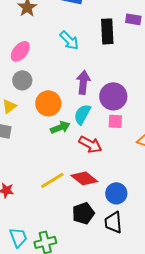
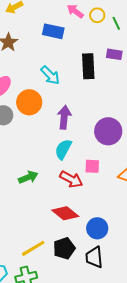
purple circle: (113, 96) -> (108, 131), moved
orange circle: (48, 103) -> (29, 102), moved
pink square: (115, 121) -> (92, 166), moved
green arrow: (60, 127) -> (28, 177), moved
yellow line: (52, 180) -> (33, 248), moved

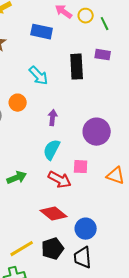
orange circle: (29, 102) -> (18, 103), size x0.7
purple arrow: (64, 117) -> (53, 118), size x0.7

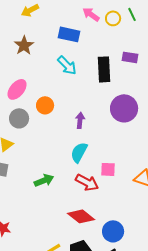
green line: (105, 24) -> (132, 14), moved
cyan arrow: (39, 76) -> (67, 65), moved
purple circle: (97, 132) -> (124, 108), moved

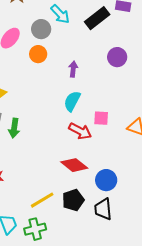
black rectangle: (104, 69) -> (97, 18), turned 55
purple circle: (124, 108) -> (117, 57), size x0.7
gray circle: (19, 118) -> (41, 29), moved
green arrow: (44, 180) -> (14, 128), moved, turned 120

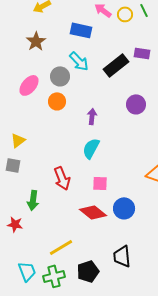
pink square: (101, 118) -> (100, 183), moved
green arrow: (14, 128) -> (33, 200), moved
red arrow: (80, 131) -> (62, 178), moved, turned 40
blue circle: (106, 180) -> (124, 208), moved
black pentagon: (73, 200) -> (88, 271), moved

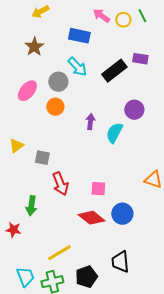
cyan semicircle: (91, 148) -> (114, 133), moved
gray square: (13, 165) -> (42, 158), moved

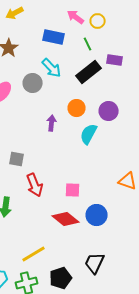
green line: (142, 16) -> (88, 44), moved
orange circle: (55, 107) -> (77, 108), moved
purple arrow: (90, 122) -> (52, 123), moved
black trapezoid: (120, 262) -> (95, 263), turned 30

